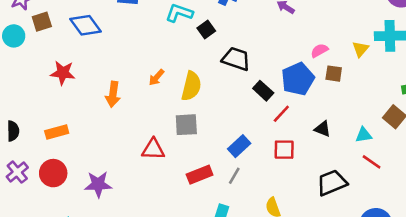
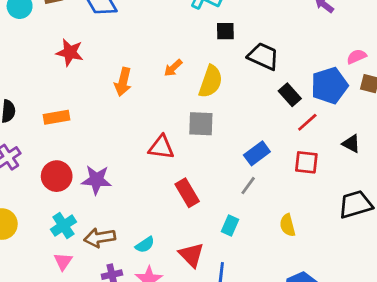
black square: (206, 29) -> (225, 31), moved, turned 30
red circle: (53, 173) -> (57, 176), moved
red rectangle: (200, 175) -> (187, 193), moved, turned 75

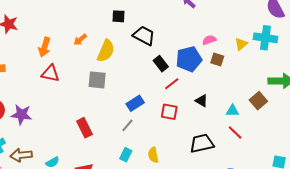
red triangle: (161, 147) -> (50, 73), moved
cyan rectangle: (230, 226) -> (126, 155), moved

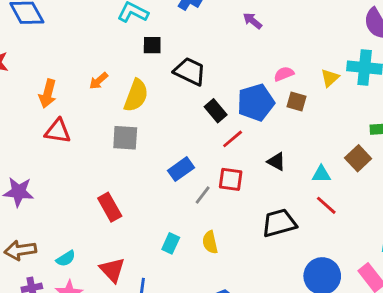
gray line: (127, 125) -> (203, 195), moved

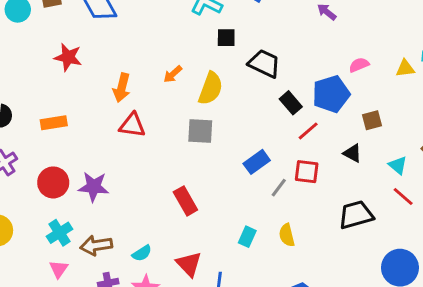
yellow triangle: (330, 78) -> (405, 68), turned 36
brown square: (297, 102) -> (372, 120), moved, turned -30
cyan triangle: (321, 174) -> (398, 165), turned 42

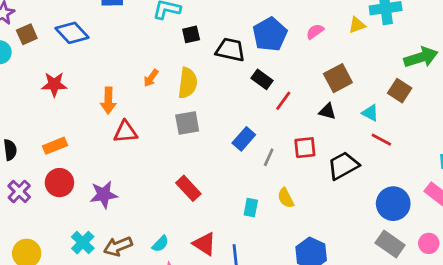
blue pentagon: (331, 94) -> (270, 34), moved
brown square: (372, 120) -> (338, 78), size x1.5
red square: (307, 172) -> (305, 148), moved
red circle: (53, 182) -> (59, 183), moved

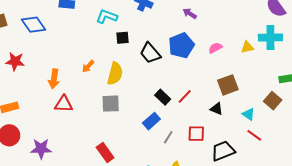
black trapezoid: (230, 50) -> (150, 53), turned -150
black rectangle: (262, 79) -> (163, 97), moved

